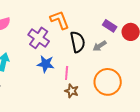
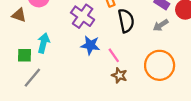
gray arrow: (100, 46) -> (161, 25), moved
pink line: (67, 73) -> (114, 55), turned -40

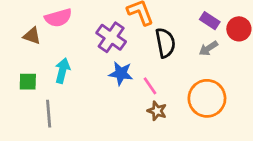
green square: (25, 55) -> (28, 82), moved
gray line: (32, 78) -> (49, 114), turned -45

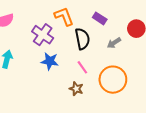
purple rectangle: (210, 21) -> (100, 18), moved
pink line: (150, 86) -> (82, 67), moved

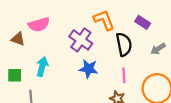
pink line: (82, 67) -> (124, 75), turned 32

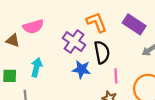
purple rectangle: (143, 22) -> (134, 24), size x1.5
black semicircle: (124, 44) -> (102, 52), moved

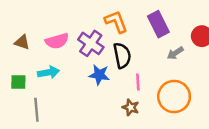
purple rectangle: (134, 24) -> (158, 24), turned 30
pink semicircle: (33, 27) -> (57, 41), moved
cyan arrow: (36, 67) -> (49, 72), turned 66

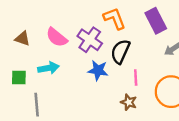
pink semicircle: (57, 41) -> (57, 37), turned 55
black semicircle: (122, 55) -> (120, 52), turned -145

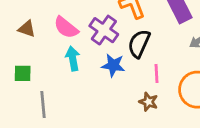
cyan arrow: (48, 68) -> (73, 59), moved, turned -90

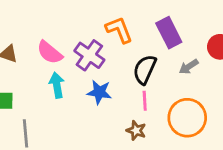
black semicircle: (139, 44) -> (145, 69), moved

